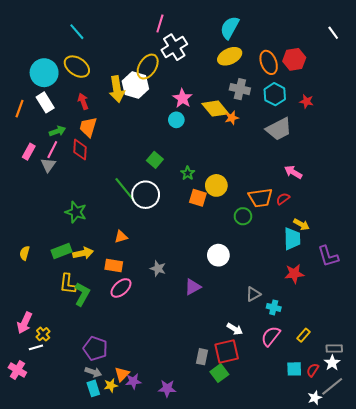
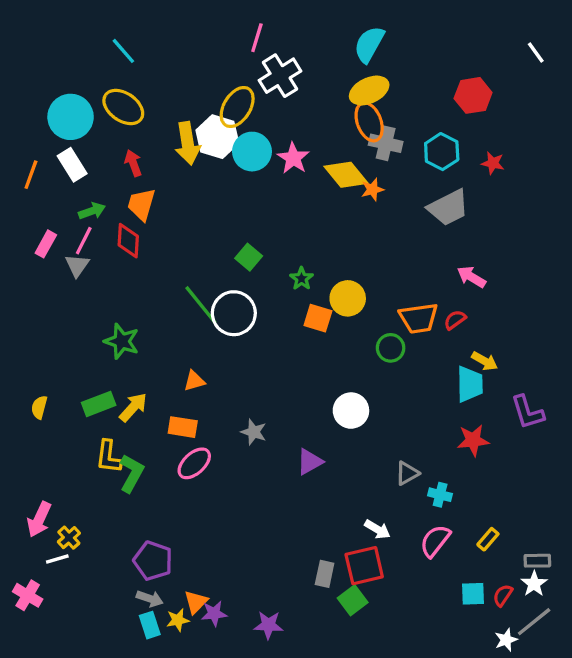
orange ellipse: (269, 62) -> (369, 122), moved
cyan circle: (176, 120) -> (252, 152), moved, size x1.5
yellow arrow: (83, 253) -> (133, 407), turned -36

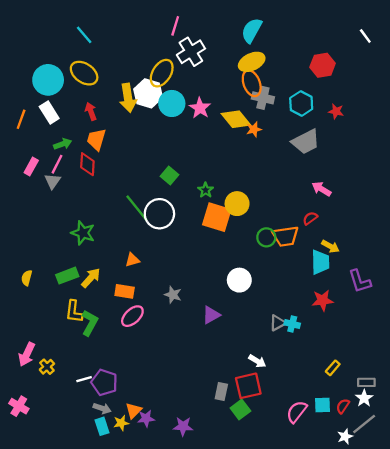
orange square: (318, 318) -> (217, 217), size x1.5
orange trapezoid: (419, 318) -> (285, 236), moved
cyan cross: (440, 495) -> (292, 324), moved
pink semicircle: (435, 541) -> (297, 412), moved
white line: (57, 559) -> (84, 379), moved

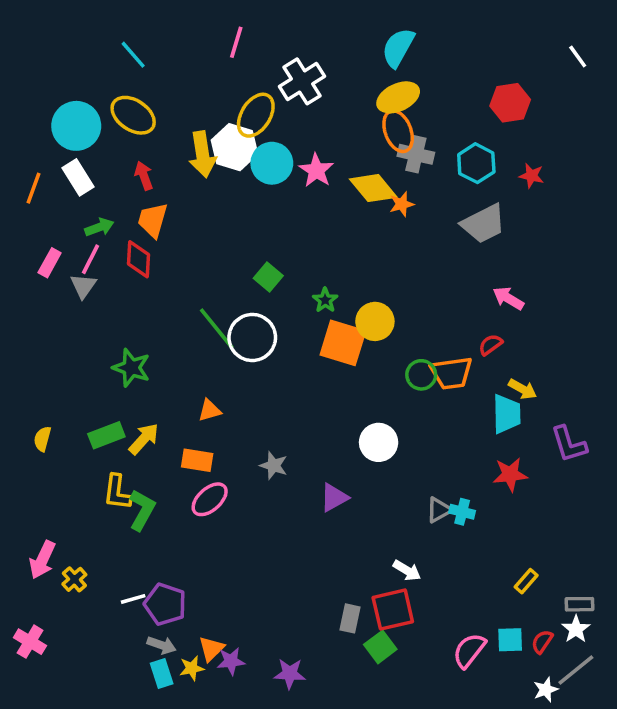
pink line: (175, 26) -> (236, 42), moved

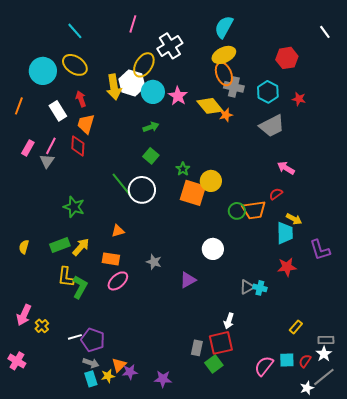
white rectangle: (78, 177) -> (58, 111), moved
green arrow: (99, 227) -> (151, 127), moved
white arrow: (407, 570) -> (229, 321), turned 77

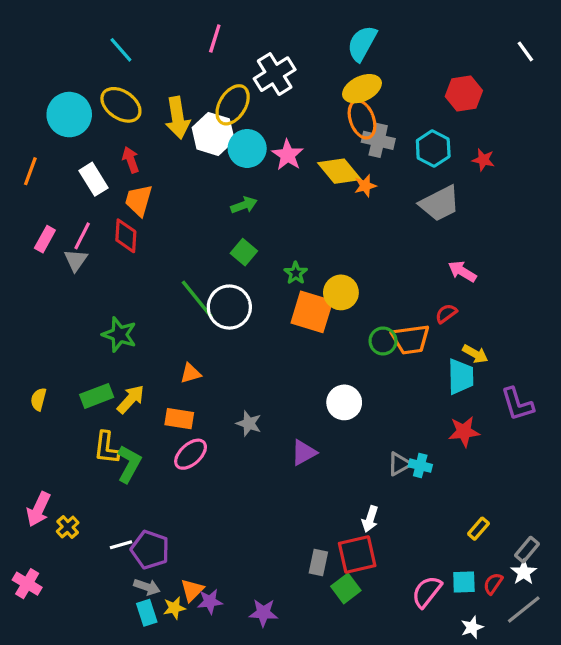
yellow arrow: (114, 87) -> (178, 118), moved
gray rectangle: (326, 340) -> (527, 550), turned -49
white star: (307, 388) -> (472, 627), moved

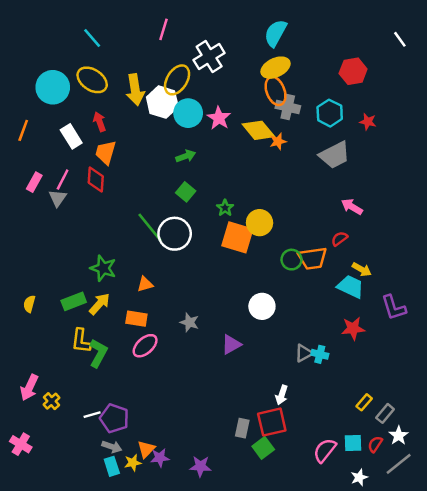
green star: (119, 335) -> (103, 268), moved
cyan trapezoid: (461, 377) -> (351, 287), turned -64
gray rectangle: (527, 550) -> (385, 413), moved

